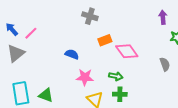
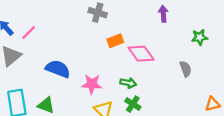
purple arrow: (163, 17) -> (163, 14), moved
blue semicircle: (72, 54) -> (58, 69), moved, size x1.5
green cross: (120, 94) -> (133, 104), turned 32

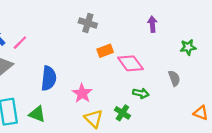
blue semicircle: (58, 69) -> (49, 78), turned 75
green arrow: (128, 83) -> (141, 93), moved
pink star: (92, 84) -> (82, 93), turned 30
orange triangle: (212, 104) -> (201, 113), turned 35

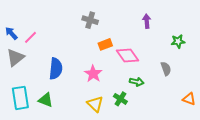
pink star: (82, 93) -> (93, 74), moved

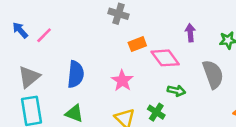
purple arrow: (147, 21) -> (190, 33), moved
gray triangle: (15, 58) -> (29, 77), moved
gray semicircle: (166, 69) -> (213, 74), size x1.6
green triangle: (46, 100) -> (74, 113), moved

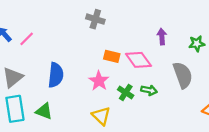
orange rectangle: (137, 44) -> (112, 56), moved, turned 35
green cross: (156, 112) -> (126, 93), moved
green triangle: (74, 113) -> (44, 111), moved

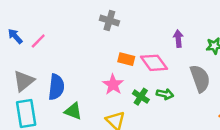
blue semicircle: (56, 75) -> (56, 87), moved
green triangle: (44, 111) -> (73, 111), moved

